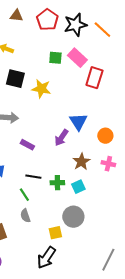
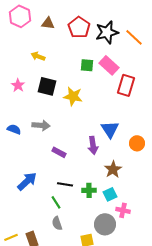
purple arrow: (61, 138) -> (93, 145), turned -42
pink cross: (108, 164) -> (123, 210), moved

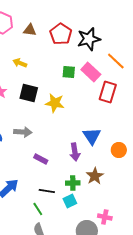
orange line: (134, 37) -> (116, 61), moved
green cross: (89, 190) -> (73, 183), moved
cyan square: (110, 194) -> (70, 201), moved

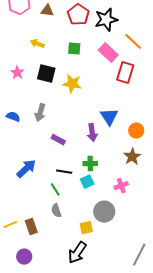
green square: (69, 72) -> (74, 49), moved
gray arrow: (23, 132) -> (40, 113), turned 102
brown star: (95, 176) -> (132, 157), moved
pink cross: (105, 217) -> (121, 186), moved, turned -32

